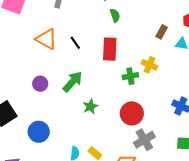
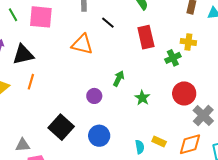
black line: (75, 43) -> (108, 23), moved
green arrow: (73, 82) -> (119, 79), size x0.7
purple circle: (40, 84) -> (94, 96), moved

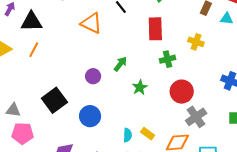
green cross: (173, 58) -> (168, 59), moved

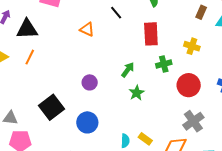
orange triangle: (91, 23) -> (87, 29), size x0.7
green arrow: (120, 64) -> (128, 70), moved
red circle: (182, 92) -> (189, 85), moved

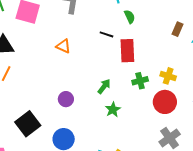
black line: (116, 13) -> (106, 34), moved, turned -32
yellow cross: (192, 46) -> (168, 76), moved

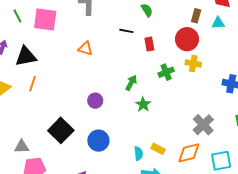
red rectangle: (127, 51) -> (149, 44), size x0.6
red circle: (165, 102) -> (187, 39), moved

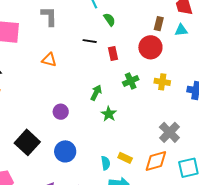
yellow cross: (193, 64) -> (162, 82), moved

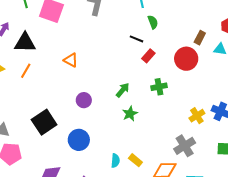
black line: (90, 41) -> (137, 39), moved
red rectangle: (113, 53) -> (148, 56), turned 40
orange triangle: (49, 60) -> (71, 60), moved
yellow cross: (162, 82) -> (197, 116), moved, turned 35

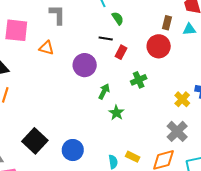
orange triangle: (71, 60) -> (46, 48), moved
purple circle: (84, 100) -> (85, 65), moved, size x1.5

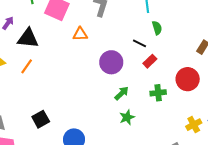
red circle: (159, 46) -> (188, 79), moved
orange triangle: (46, 48) -> (80, 34), turned -35
black square: (35, 141) -> (41, 119), size x0.7

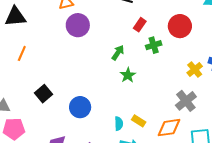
red rectangle: (150, 61) -> (140, 25), moved
purple circle: (111, 62) -> (78, 25), moved
orange line: (27, 66) -> (22, 53), moved

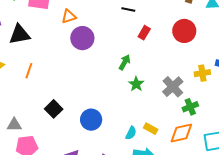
green cross: (154, 45) -> (190, 107), moved
yellow cross: (195, 70) -> (202, 73), turned 35
gray cross: (186, 101) -> (173, 87), moved
cyan semicircle: (119, 124) -> (131, 133), turned 32

